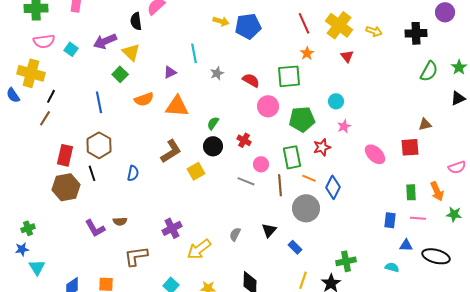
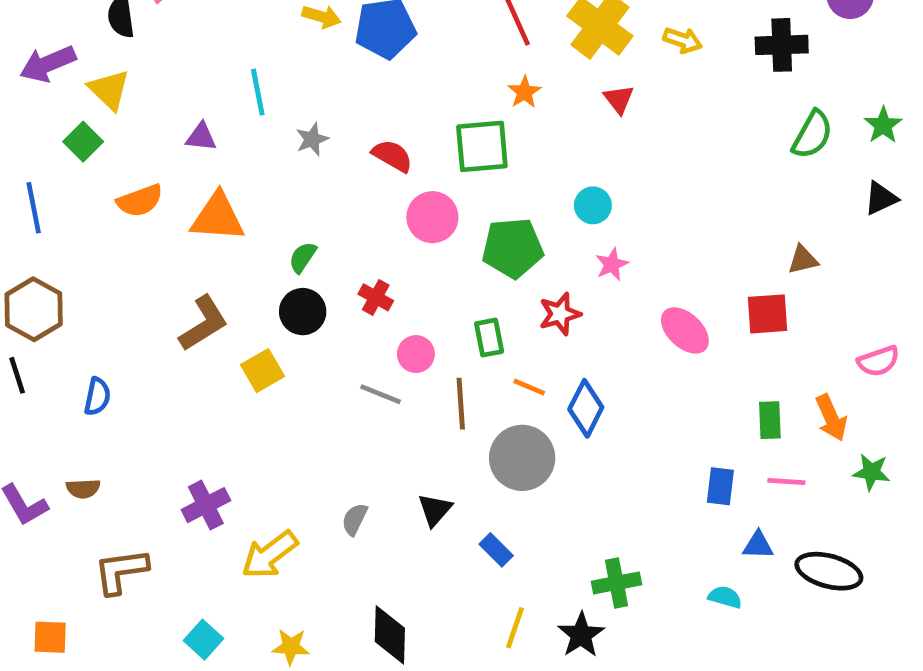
purple triangle: (170, 72) -> (201, 137), turned 32
green rectangle: (292, 157) -> (489, 338), size x0.7
blue semicircle: (133, 173) -> (97, 397), moved

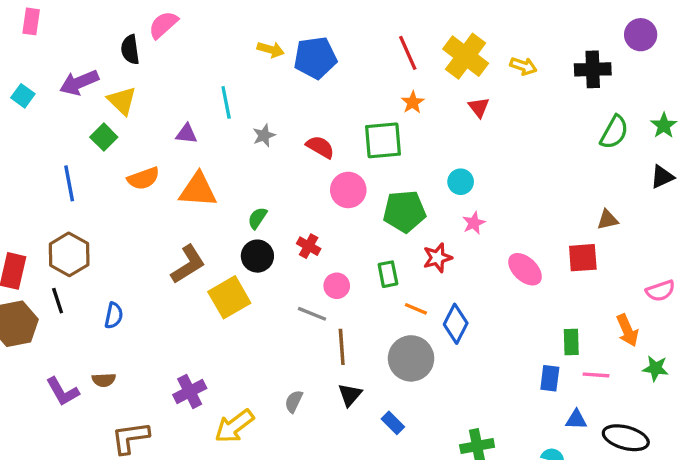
yellow square: (263, 371) -> (229, 297), size x1.4
brown line: (461, 404) -> (342, 347), moved
green rectangle: (770, 420) -> (571, 342), moved

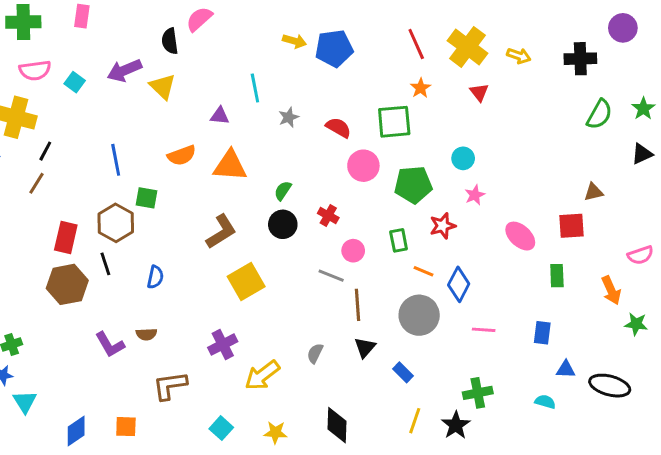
green square: (104, 137) -> (146, 198), moved, turned -35
yellow square: (229, 297) -> (246, 281), moved
green rectangle: (571, 342) -> (557, 276), moved
pink line: (596, 375) -> (484, 330), moved

